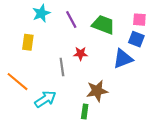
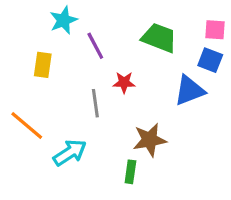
purple line: (71, 20) -> (95, 46), moved

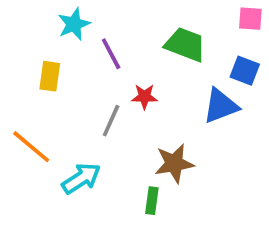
pink square: (215, 30) -> (250, 19), moved
gray line: (95, 103) -> (111, 121), turned 32

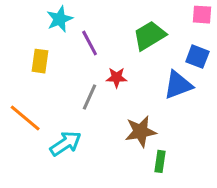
green trapezoid: (185, 45) -> (150, 36), turned -52
green rectangle: (152, 201) -> (160, 161), moved

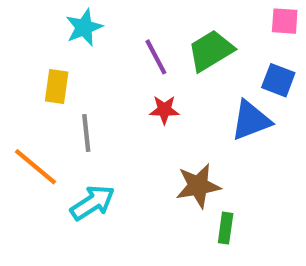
purple line: (90, 43) -> (156, 57), moved
gray line: (90, 97) -> (86, 133), moved, turned -30

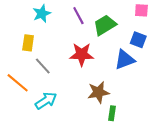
purple line: (156, 57) -> (78, 16), moved
red star: (164, 110) -> (82, 54), size x1.6
gray line: (86, 133) -> (43, 66), turned -36

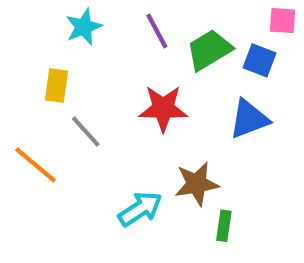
blue square: (138, 40) -> (259, 60), moved
cyan arrow: (46, 101) -> (140, 209), moved

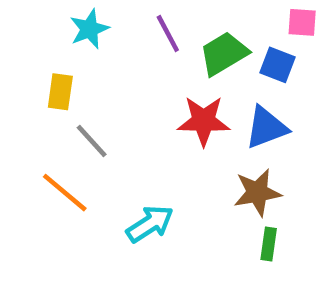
red star: (163, 108) -> (204, 121), moved
orange line: (36, 165) -> (65, 193), moved
brown star: (197, 184) -> (257, 193), moved
green rectangle: (224, 226) -> (269, 244), moved

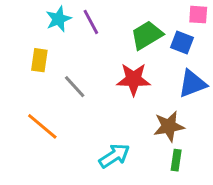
purple line: (168, 33) -> (91, 22), moved
blue triangle: (266, 128) -> (192, 84), moved
gray line: (92, 141) -> (75, 87), moved
cyan arrow: (150, 224) -> (114, 156), moved

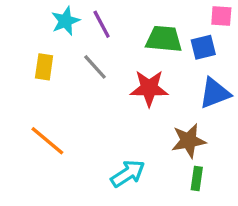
green trapezoid: (147, 35) -> (164, 39), turned 36
blue square: (182, 42) -> (203, 47), turned -35
gray line: (75, 87) -> (95, 67), moved

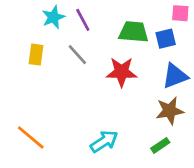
orange line: (47, 141) -> (31, 137), moved
brown star: (189, 141) -> (170, 111), moved
green rectangle: (197, 178) -> (160, 145), turned 48

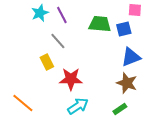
yellow rectangle: (36, 55) -> (47, 62), moved, turned -35
red star: (122, 72) -> (71, 79), moved
brown star: (170, 111) -> (127, 83), turned 30

